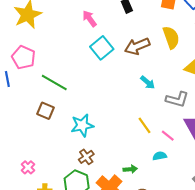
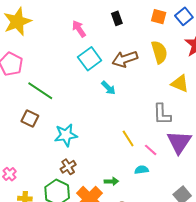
cyan arrow: (148, 82) -> (108, 88), moved
gray L-shape: (177, 99) -> (162, 114), turned 70

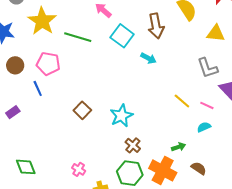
brown arrow: (125, 59) -> (156, 26), turned -65
green line: (40, 91) -> (78, 37), moved
brown square: (30, 119) -> (82, 110), turned 36

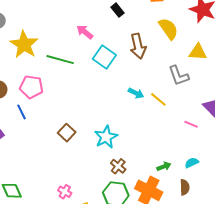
cyan arrow: (149, 58) -> (136, 93), moved
gray L-shape: (207, 68) -> (179, 76), moved
yellow line: (182, 101) -> (158, 99), moved
cyan semicircle: (204, 127) -> (192, 163), moved
brown semicircle: (199, 168) -> (185, 187), turned 56

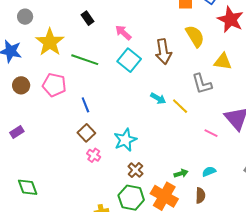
black rectangle: (118, 10) -> (88, 18), moved
pink arrow: (85, 32) -> (123, 33), moved
blue line: (21, 112) -> (85, 105), moved
pink cross: (65, 192) -> (94, 155), moved

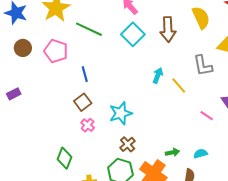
cyan arrow: (158, 98) -> (158, 75), turned -105
green diamond: (28, 187) -> (64, 158), moved, turned 35

